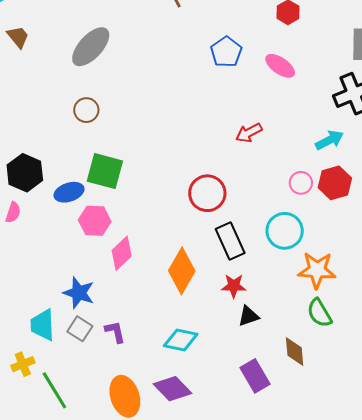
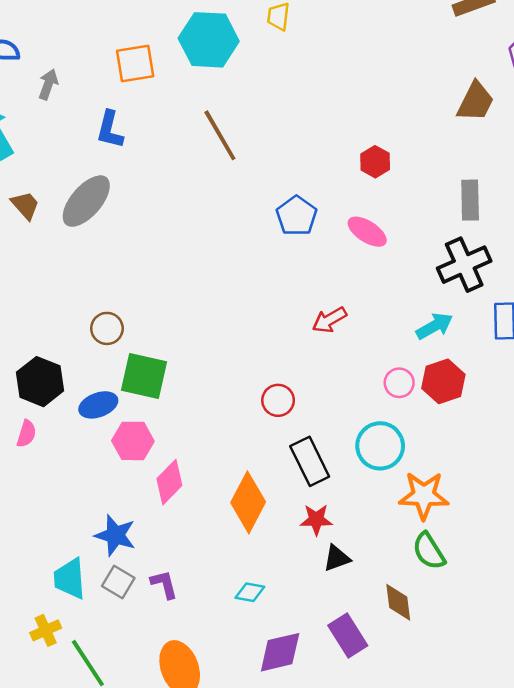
gray ellipse: (91, 47) -> (86, 201), moved
brown circle: (86, 110) -> (107, 328), moved
red circle: (207, 193) -> (278, 400), size x0.7
cyan diamond: (181, 340) -> (250, 592), size x0.7
purple diamond: (173, 389) -> (280, 652), moved, turned -57

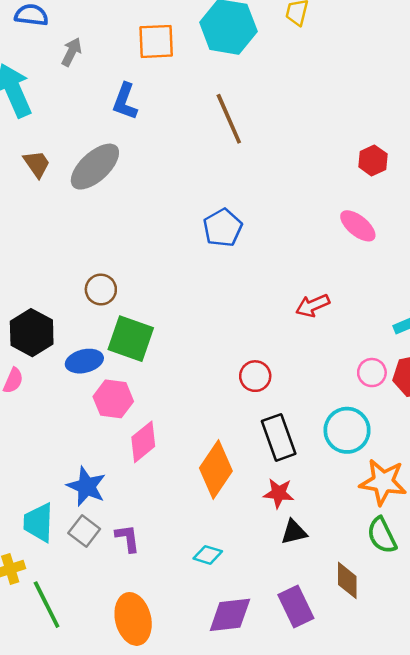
blue pentagon: (297, 216) -> (223, 228), moved

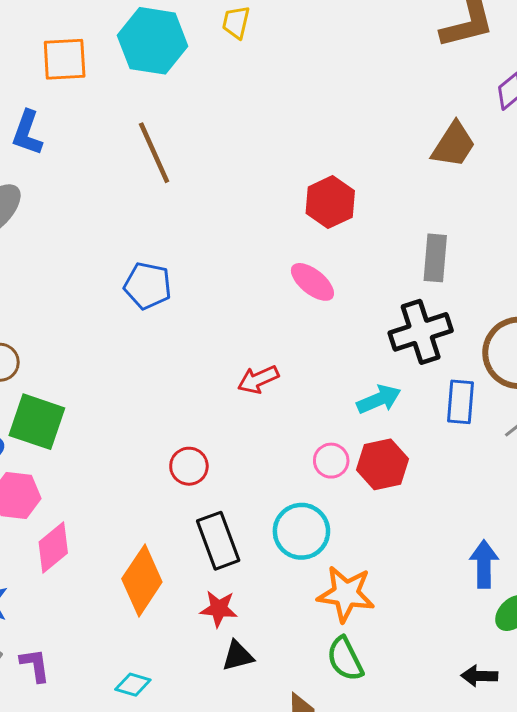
red hexagon: (373, 160) -> (330, 202), size x1.4
blue pentagon: (223, 228) -> (148, 286), turned -30

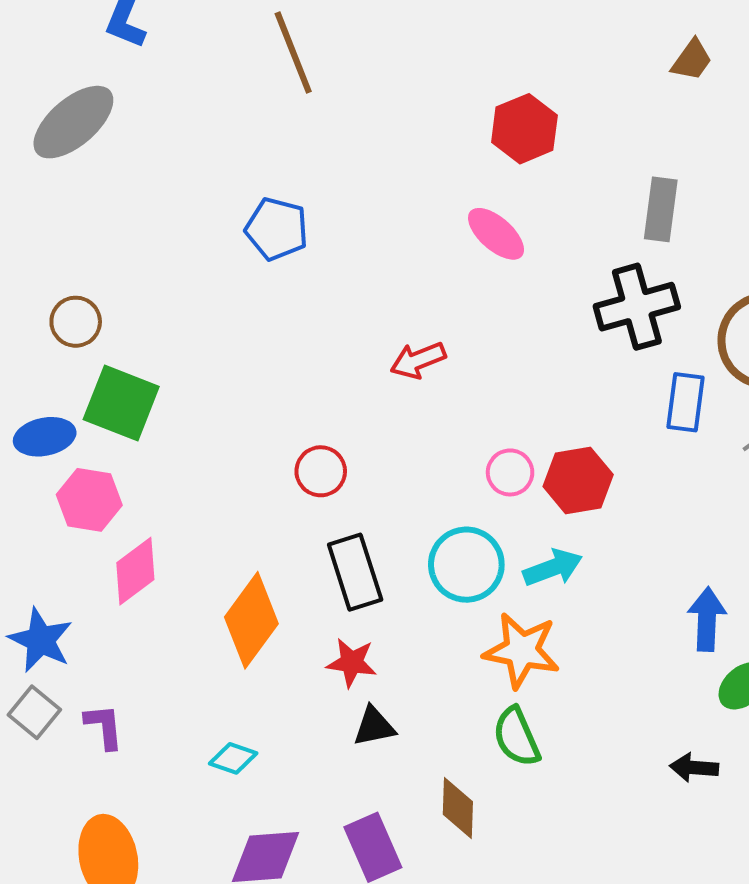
brown trapezoid: (454, 145) -> (692, 60), size x0.7
cyan arrow: (379, 399) -> (553, 568), moved

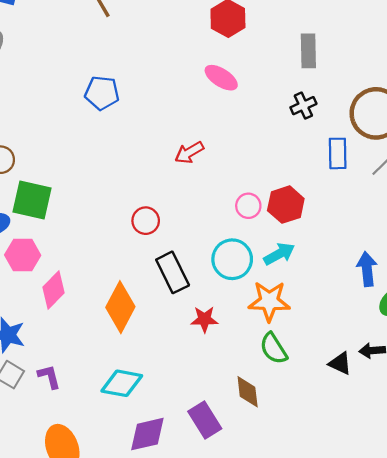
black cross: (637, 307) -> (303, 106), size x0.6
red star: (352, 663) -> (204, 319), moved
black triangle: (374, 726) -> (340, 363), moved, turned 45
cyan diamond: (233, 758) -> (122, 383), size x1.6

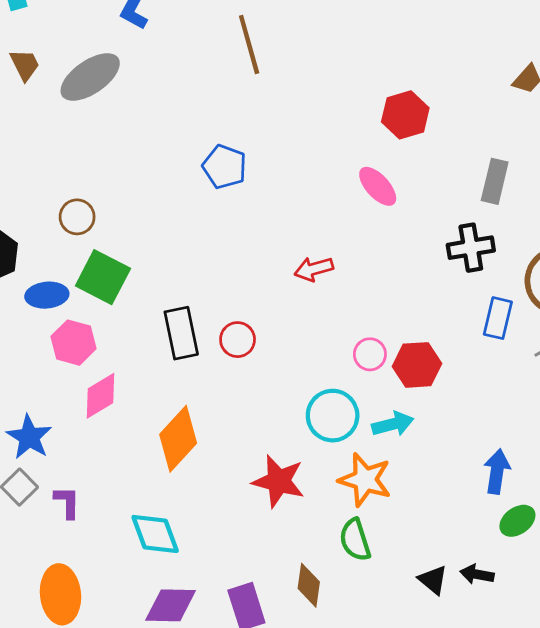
black cross: (303, 106) -> (471, 248), size x1.4
black rectangle: (173, 272) -> (181, 333), moved
red star: (204, 319) -> (279, 481), size x1.5
cyan diamond: (122, 383) -> (155, 534), turned 45

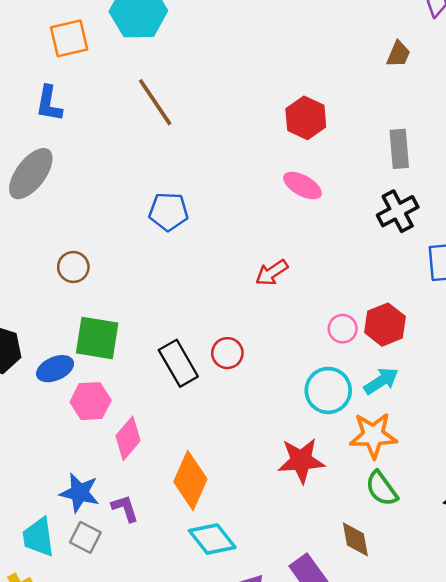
brown circle: (77, 217) -> (73, 267), moved
orange diamond: (178, 439) -> (190, 480), moved
purple L-shape: (67, 502) -> (125, 508), moved

